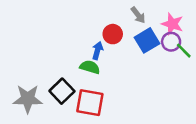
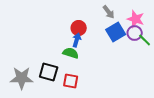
red circle: (113, 34) -> (79, 28), moved
black square: (62, 91) -> (49, 72), turned -30
red square: (90, 103) -> (71, 81), size x0.7

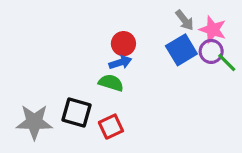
gray arrow: (109, 12) -> (185, 20), moved
blue arrow: (77, 40) -> (120, 62), turned 56
red square: (71, 81) -> (111, 127), turned -35

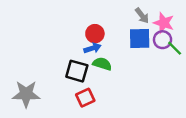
blue square: (181, 50) -> (140, 38), turned 30
green semicircle: (111, 83) -> (102, 64), moved
black square: (77, 113) -> (77, 71), moved

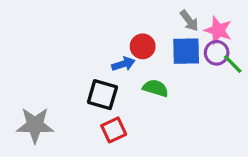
red circle: (95, 34) -> (143, 46), moved
green semicircle: (102, 64) -> (155, 88), moved

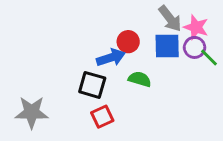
gray arrow: (189, 21) -> (170, 19), size x1.4
blue arrow: (123, 64) -> (111, 58), size x1.4

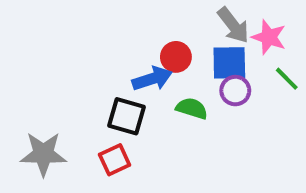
purple circle: (195, 47) -> (235, 91), moved
red square: (102, 117) -> (115, 160), moved

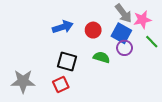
pink star: (269, 37) -> (142, 20), turned -30
blue square: (229, 63) -> (121, 33), turned 30
blue arrow: (152, 79) -> (63, 27), moved

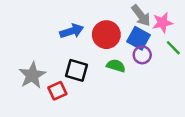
red circle: (93, 30) -> (106, 35), size x1.5
gray star: (23, 81) -> (32, 75), moved, turned -30
red square: (61, 84) -> (57, 91), moved

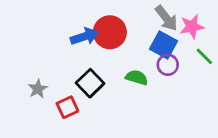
red circle: (106, 35) -> (110, 32), moved
black square: (76, 70) -> (90, 83), turned 30
gray star: (32, 75) -> (38, 89), size x0.6

